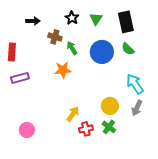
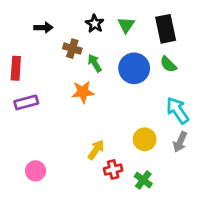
green cross: (109, 127) -> (143, 180), moved

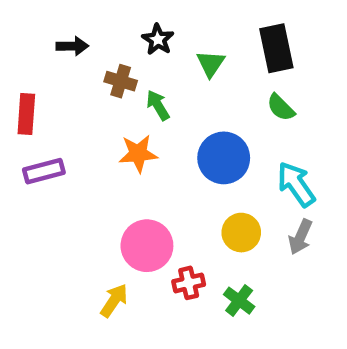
green triangle: (126, 25) -> (211, 64), moved
blue circle: (134, 68) -> (224, 158), moved
yellow arrow: (96, 150) -> (114, 301), moved
pink circle: (35, 171) -> (147, 246), moved, size x1.5

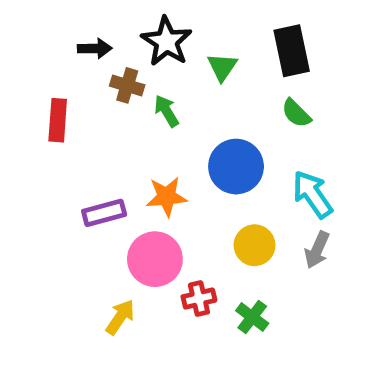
black star: (158, 39) -> (167, 41), size x1.5
black arrow: (72, 46) -> (95, 48), moved
red rectangle: (26, 114) -> (58, 120), moved
orange star: (138, 154) -> (167, 197), moved
purple rectangle: (44, 171) -> (104, 213), moved

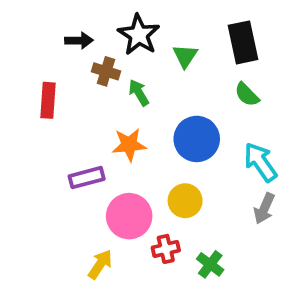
orange star: (167, 197) -> (129, 145), moved
yellow circle: (255, 245) -> (185, 201), moved

